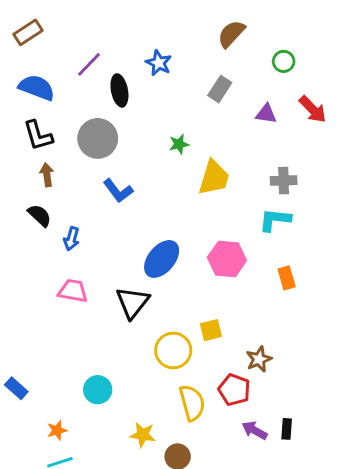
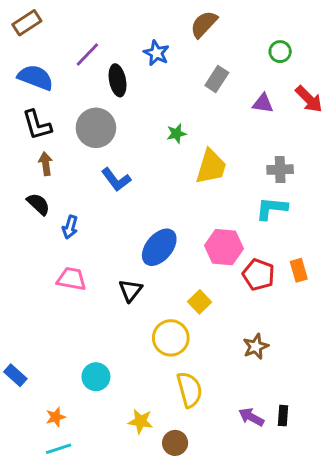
brown semicircle: (231, 34) -> (204, 24), moved
orange rectangle: (287, 278) -> (299, 270), moved
black triangle: (133, 303) -> (130, 290), size x0.7
yellow square: (211, 330) -> (200, 302), moved, turned -30
red pentagon: (234, 390) -> (259, 275), moved

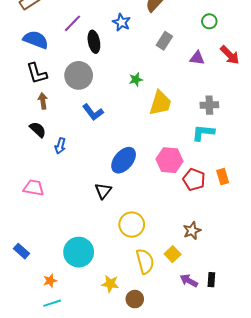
pink trapezoid: (71, 279) -> (34, 188), moved
yellow square: (200, 302) -> (173, 254), moved
cyan circle: (96, 377) -> (79, 252), size x1.5

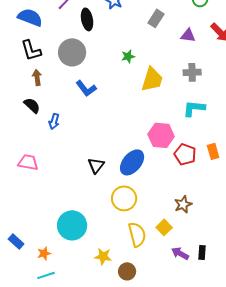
gray cross: (209, 105) -> (192, 72), moved
blue ellipse: (124, 160) -> (132, 162), moved
blue rectangle: (21, 251) -> (16, 241), moved

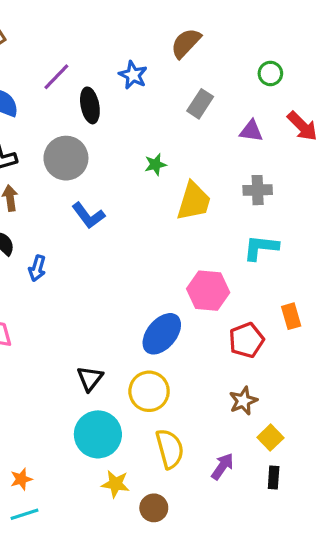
red pentagon: (185, 154) -> (246, 340), moved, turned 30
black triangle: (96, 165) -> (90, 379), moved
cyan circle: (72, 225) -> (98, 434), moved
yellow square: (164, 227) -> (270, 438), moved
purple arrow: (180, 253) -> (222, 466), moved, turned 96

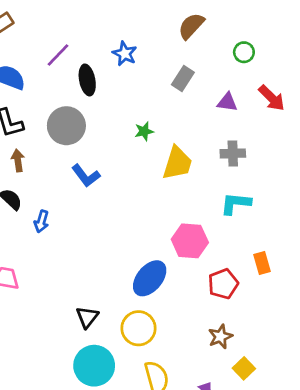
brown semicircle: (186, 43) -> (191, 26), moved

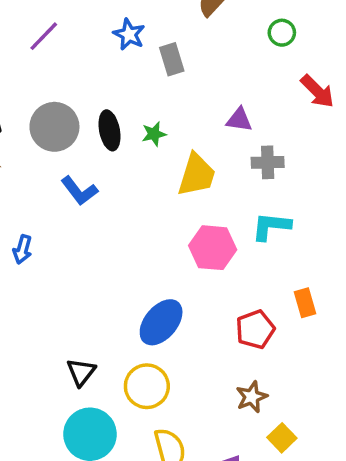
gray rectangle: (183, 79) -> (172, 59), moved, turned -50
black ellipse: (87, 80) -> (110, 130), moved
purple triangle: (227, 102) -> (239, 120), moved
pink hexagon: (190, 241) -> (213, 248), moved

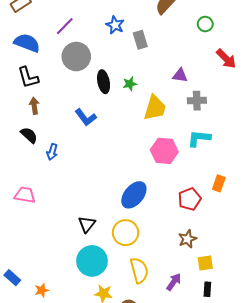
gray circle: (54, 127) -> (76, 57), moved
orange rectangle: (305, 303) -> (219, 183), turned 35
yellow square: (282, 438) -> (205, 263), turned 35

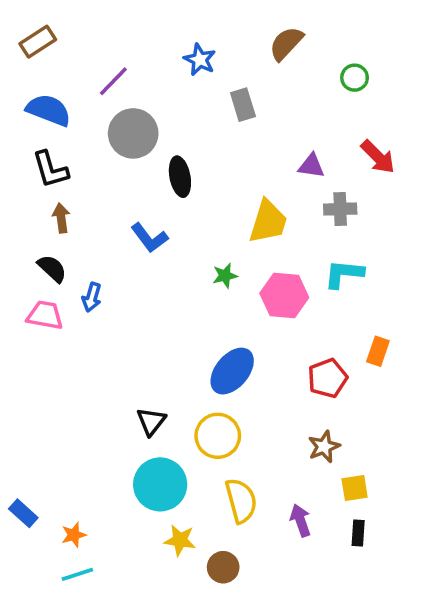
blue star: (115, 25) -> (200, 60), moved
red arrow: (226, 59) -> (378, 157), moved
green star: (130, 84) -> (225, 276), moved
pink trapezoid: (25, 195) -> (45, 315), moved
purple arrow: (174, 282) -> (301, 520), turned -54

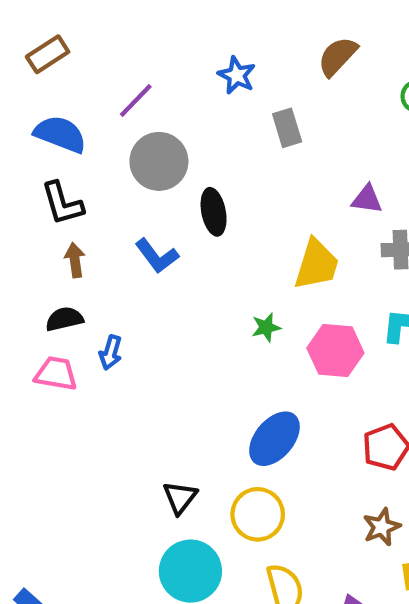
blue L-shape: (149, 238) -> (157, 256), moved
black semicircle: (52, 268) -> (64, 319), turned -56

